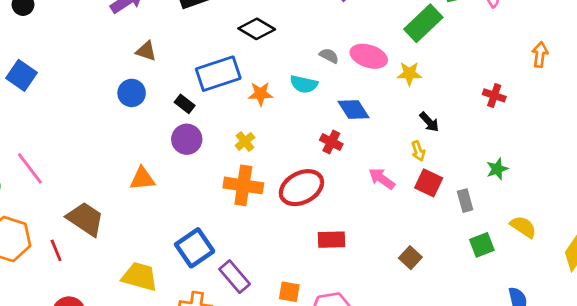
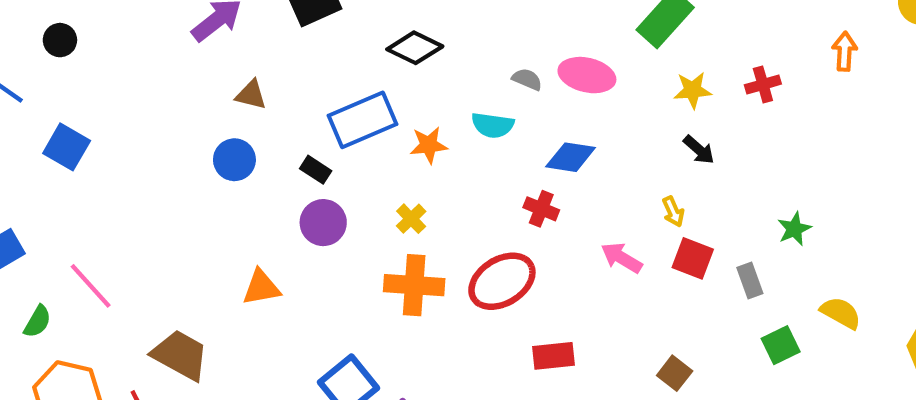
yellow star: (409, 74) -> (693, 90), moved
red cross: (494, 95) -> (763, 84), moved, turned -30
blue diamond: (353, 109) -> (571, 157), turned -44
black arrow: (429, 122) -> (699, 150), moved

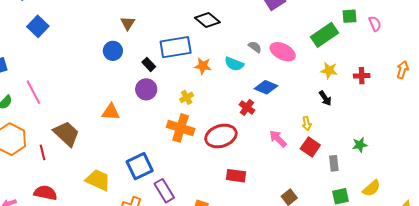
brown triangle: (251, 95) -> (128, 23), turned 35
yellow semicircle: (841, 313) -> (372, 188), turned 96

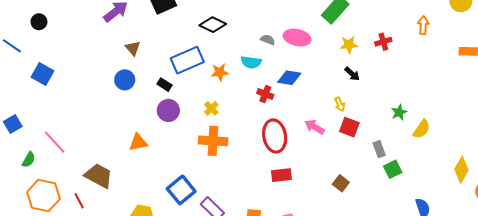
red cross: (247, 107) -> (265, 94), moved
red ellipse: (221, 136) -> (275, 136), moved, turned -68
gray rectangle: (334, 163) -> (379, 149), moved
yellow semicircle: (372, 188) -> (422, 129), moved

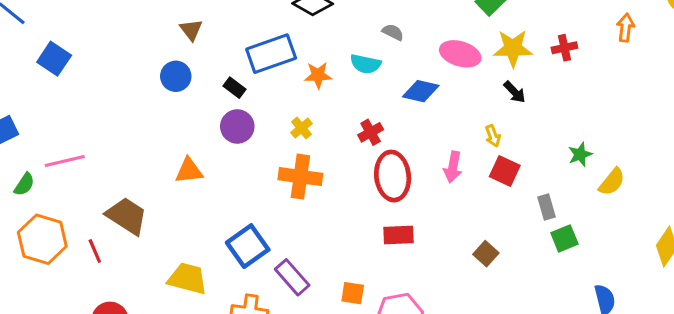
pink ellipse: (297, 38) -> (460, 54), moved
yellow star: (349, 45) -> (513, 48), size x1.4
red cross: (265, 94) -> (371, 132), moved, turned 35
pink arrow: (315, 127) -> (453, 167), turned -114
pink line: (55, 142) -> (65, 161), turned -65

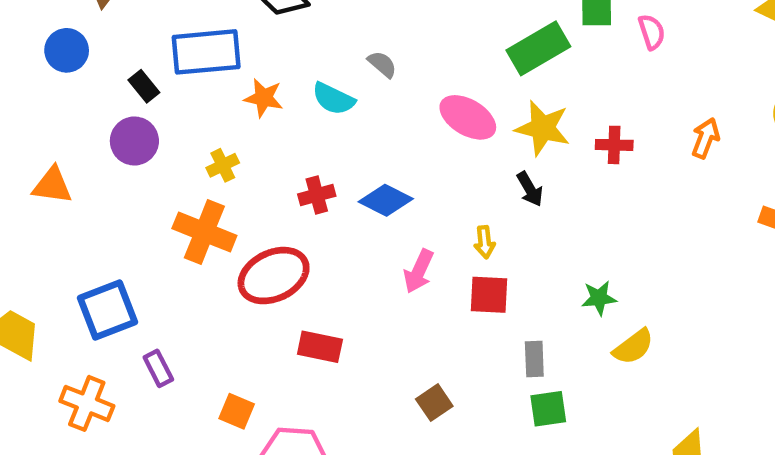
blue diamond: (421, 91) -> (386, 200), moved
red square: (505, 171) -> (489, 295), turned -36
red ellipse: (393, 176) -> (274, 276), moved, turned 57
purple rectangle: (292, 277) -> (158, 368), size x0.7

